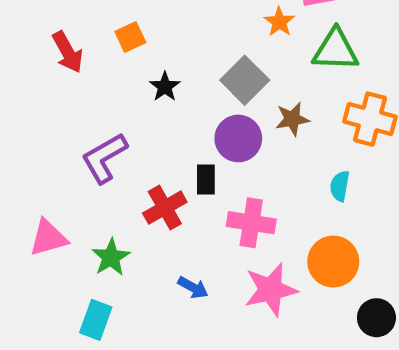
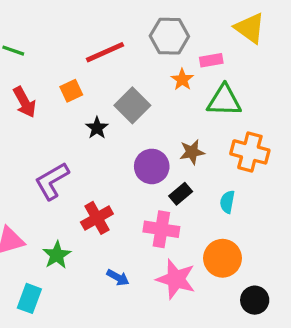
gray square: (245, 80) -> (132, 105), moved
black rectangle: (206, 180) -> (181, 194), moved, turned 50
pink star: (271, 290) -> (176, 279), turned 30
cyan rectangle: (96, 320) -> (29, 298), moved

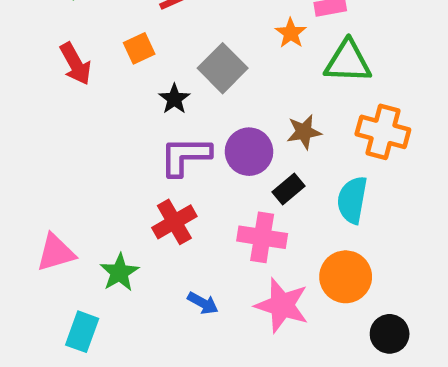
purple L-shape: (52, 181) -> (185, 156), moved, turned 30
cyan semicircle: (227, 202) -> (352, 200), size x1.5

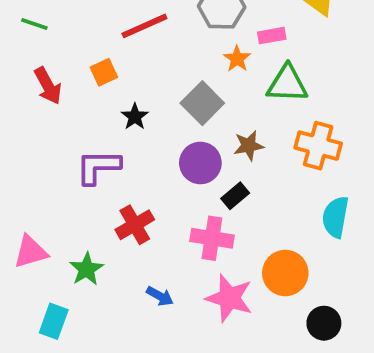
gray square: (223, 68) -> (202, 103), moved
purple L-shape: (185, 156) -> (98, 167), moved
cyan semicircle: (352, 200) -> (335, 217), moved

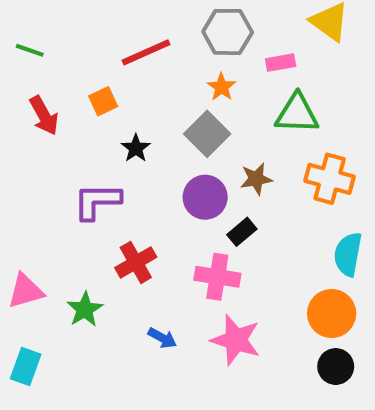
orange star: (237, 59) -> (221, 87), moved
orange circle: (285, 273) -> (332, 313), moved
cyan rectangle: (54, 321) -> (26, 367), moved

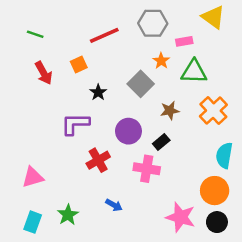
orange star: (221, 87) -> (161, 61), moved
orange cross: (330, 179) -> (213, 111), turned 32
purple circle: (205, 197) -> (128, 131), moved
green star: (85, 309) -> (68, 215), moved
pink star: (236, 340) -> (181, 217), moved

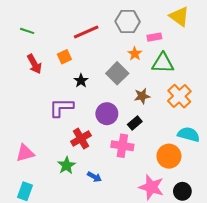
cyan semicircle: (224, 155) -> (189, 134), turned 95
orange circle: (215, 191) -> (169, 156), moved
green star: (68, 215) -> (66, 165), moved

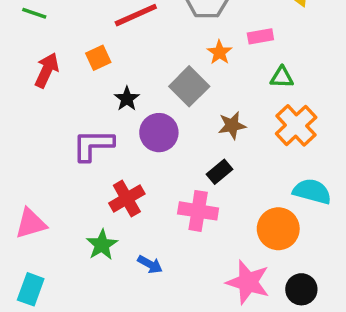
pink rectangle: (154, 37) -> (260, 36), moved
green triangle: (163, 63) -> (282, 77), moved, size x0.6
red arrow: (34, 64) -> (47, 70), turned -126
purple circle: (107, 114) -> (159, 133), moved

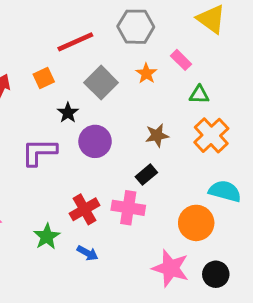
pink rectangle: (260, 36) -> (181, 60), turned 55
gray square: (189, 86) -> (101, 83), moved
red cross: (127, 198) -> (84, 209), moved

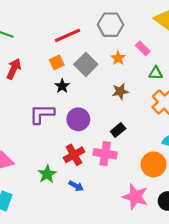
orange square: (44, 78) -> (57, 62), moved
brown star: (157, 135) -> (120, 91), moved
purple circle: (95, 141) -> (78, 119), moved

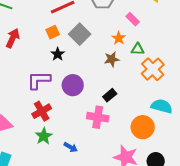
orange star: (118, 58) -> (119, 38), moved
green triangle: (156, 73) -> (138, 49), moved
red cross: (74, 155) -> (42, 111), moved

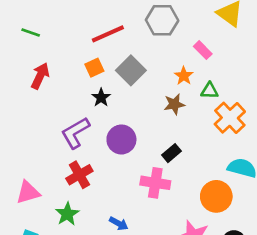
purple L-shape: (39, 80) -> (75, 133), turned -30
green star: (44, 136) -> (67, 214), moved

